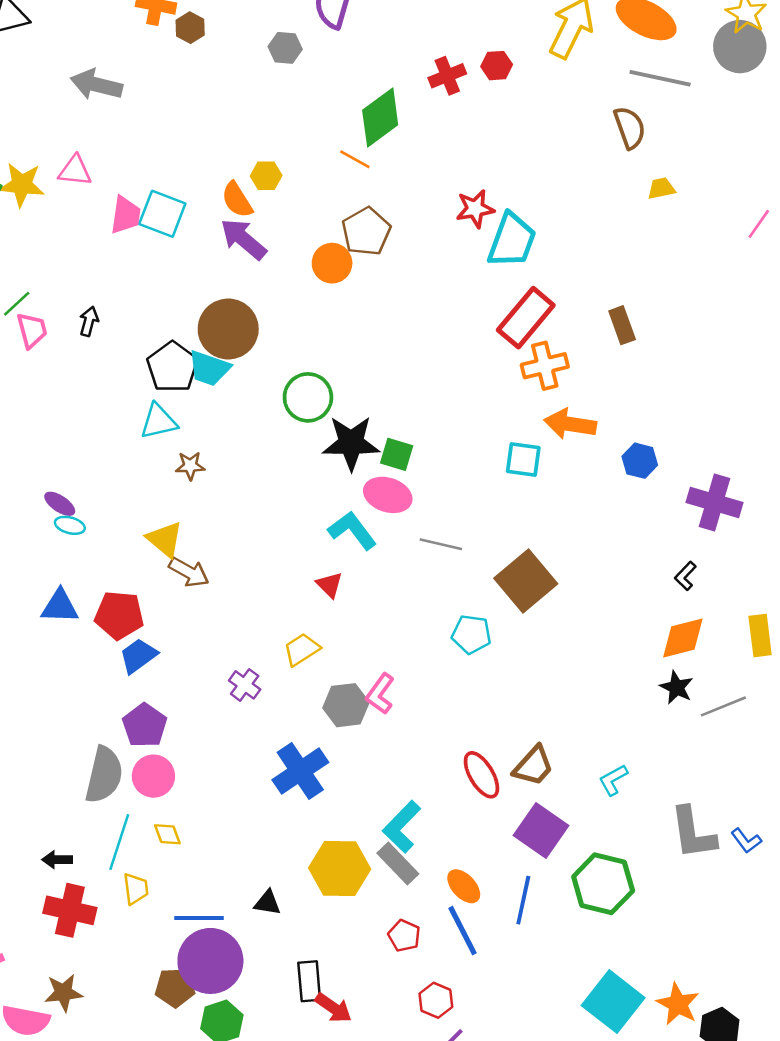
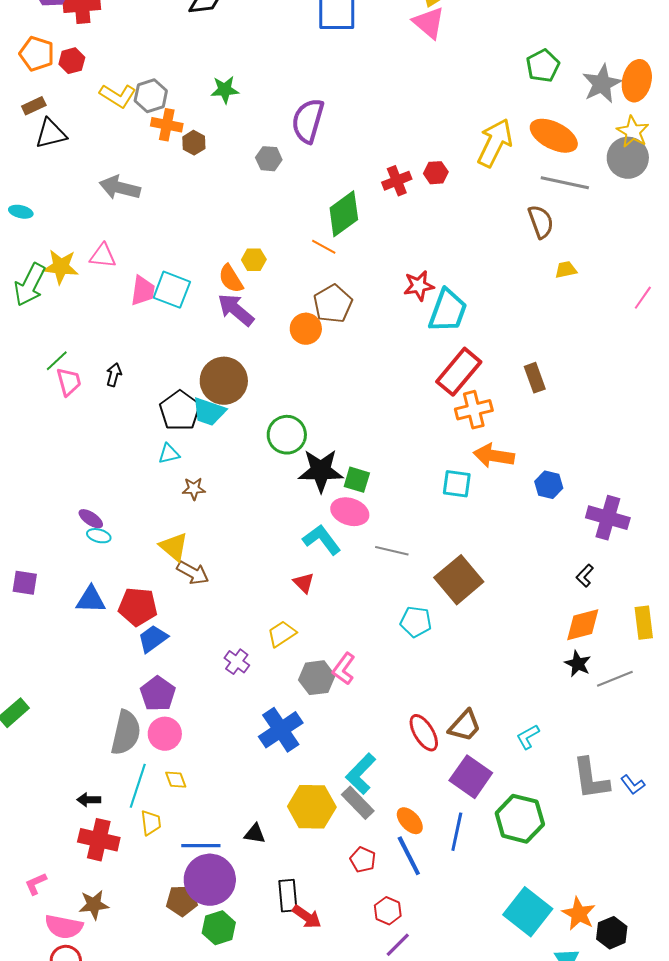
cyan triangle: (159, 421) -> (169, 454), size x0.7

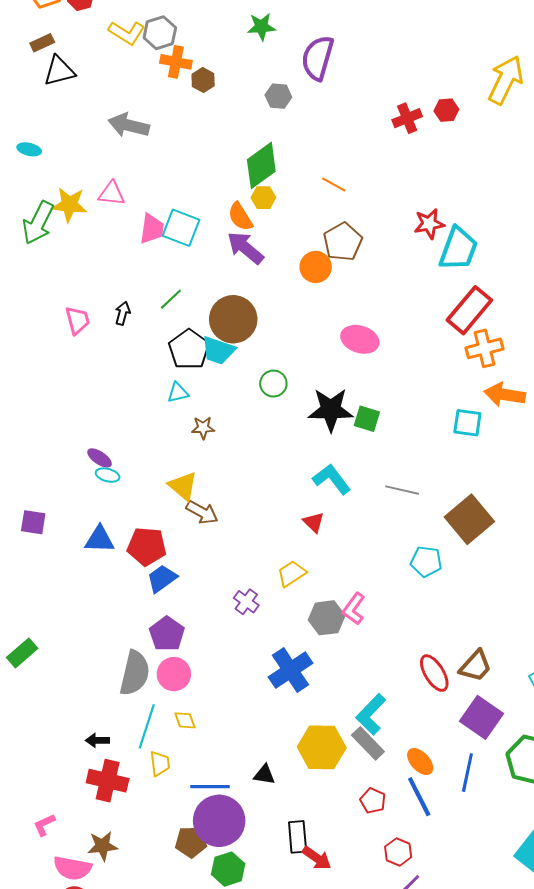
green star: (225, 90) -> (261, 27), moved
green diamond: (344, 214) -> (261, 165), moved
green line: (57, 361) -> (171, 299), moved
green circle: (287, 435) -> (273, 384), moved, size x0.7
pink ellipse: (350, 512) -> (360, 339), moved

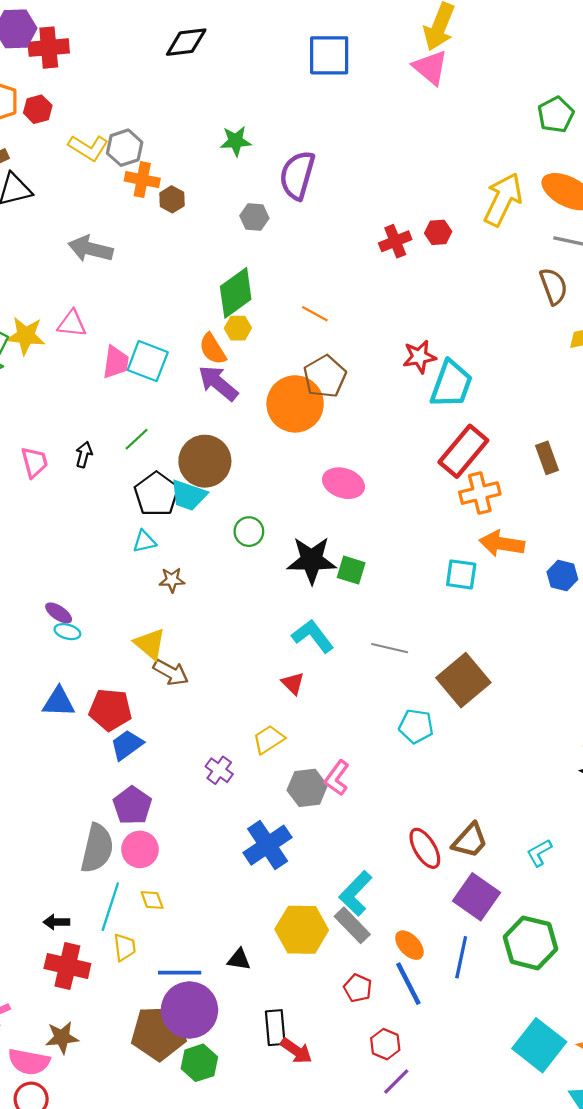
orange circle: (316, 267) -> (295, 404), size x1.6
brown pentagon: (191, 842) -> (159, 1033), size x1.6

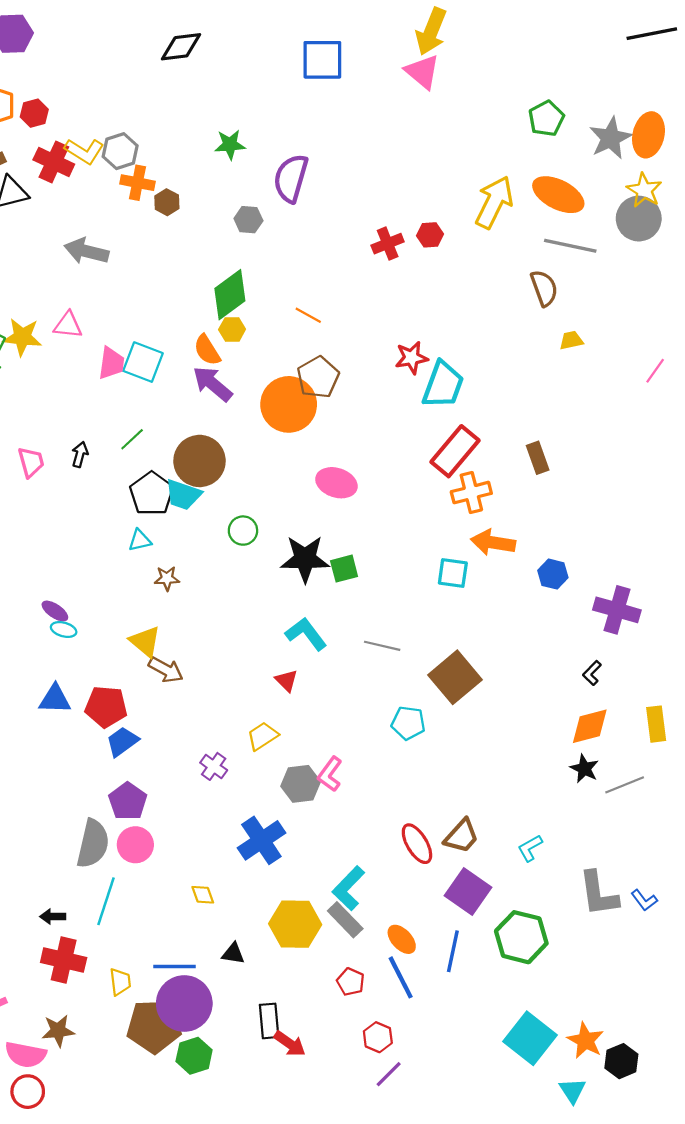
red cross: (49, 48) -> (54, 162), moved, turned 30
green square: (351, 570) -> (344, 569), turned -32
yellow diamond: (152, 900) -> (203, 895), moved
yellow trapezoid: (125, 947) -> (120, 982), moved

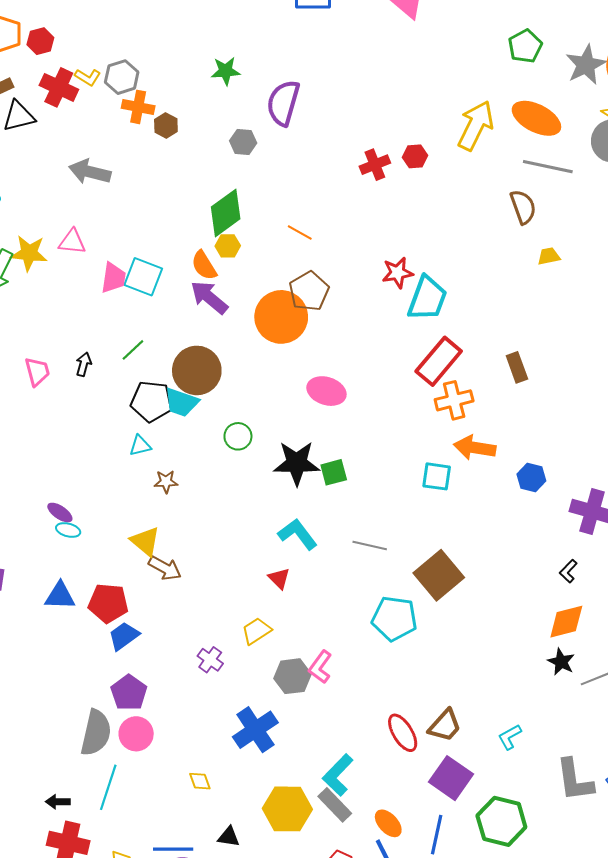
yellow L-shape: (84, 151) -> (88, 77), size x0.7
black pentagon: (152, 494) -> (151, 401), turned -30
cyan pentagon: (408, 723) -> (394, 619), size x1.4

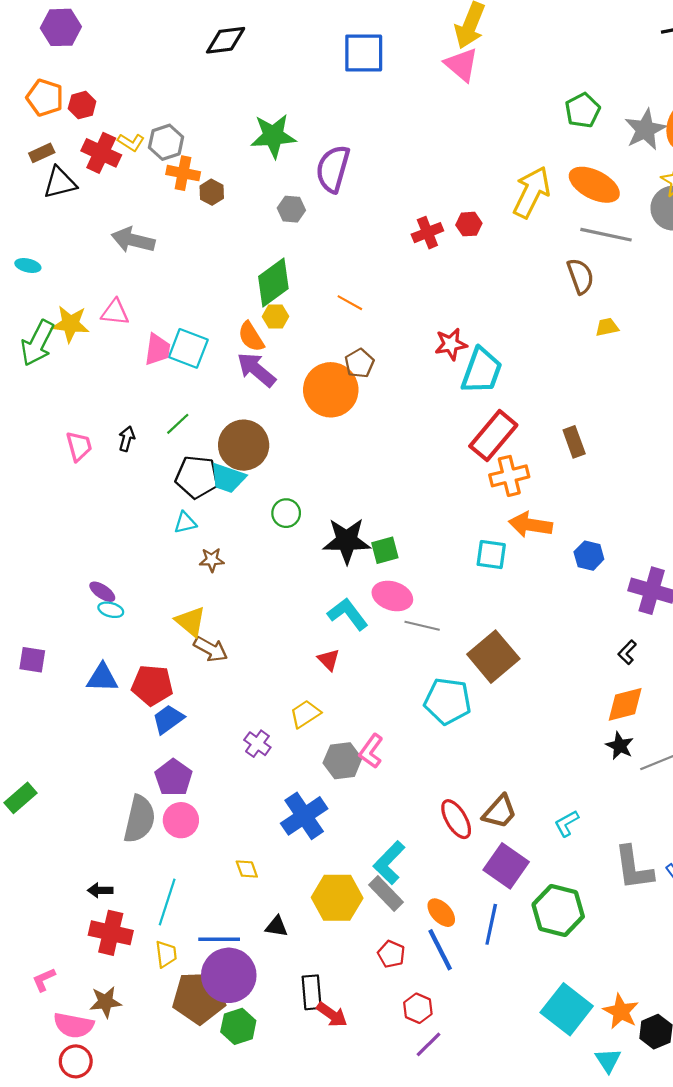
green star: (226, 71) -> (273, 136), size x1.5
brown pentagon: (309, 291) -> (359, 363), size x0.7
pink ellipse: (326, 391) -> (392, 596), moved
cyan line: (108, 787) -> (167, 902), moved

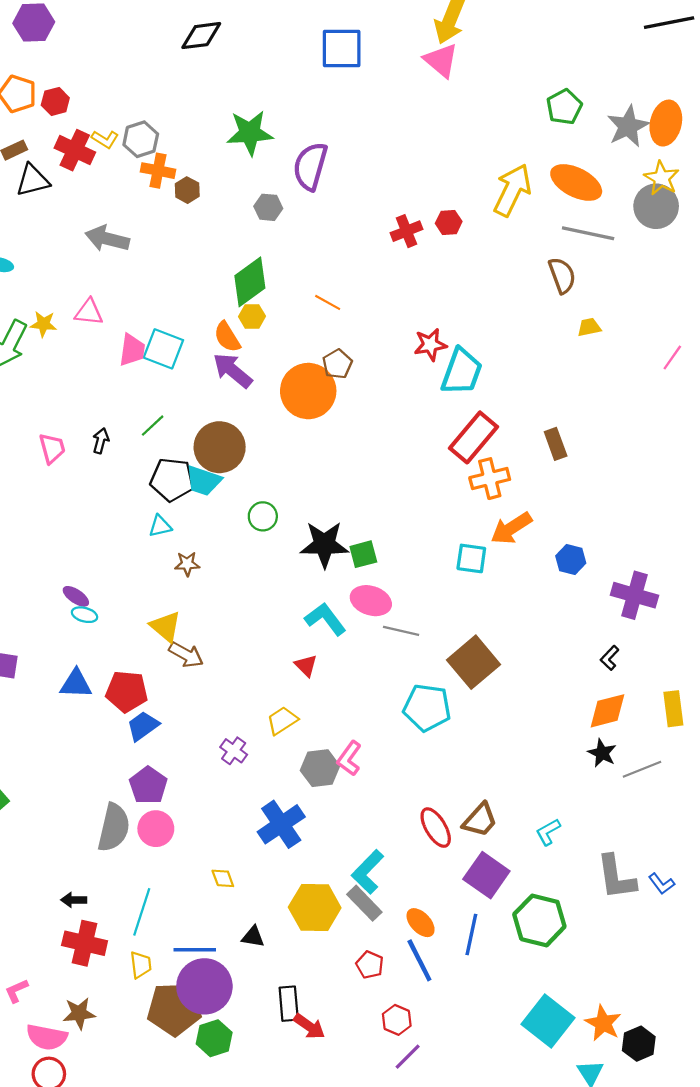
yellow star: (70, 324) -> (43, 324), size x0.7
orange arrow: (531, 525) -> (511, 528), turned -42

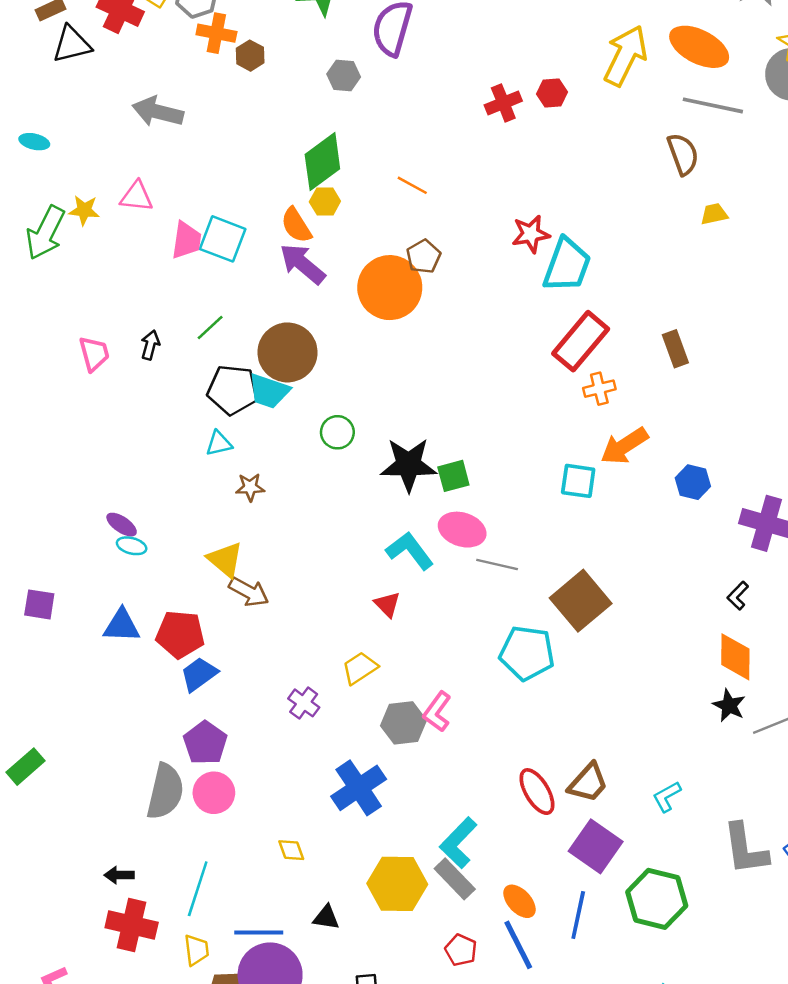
orange cross: (490, 479) -> (599, 389), size x0.7
orange diamond: (607, 711) -> (735, 657), turned -75

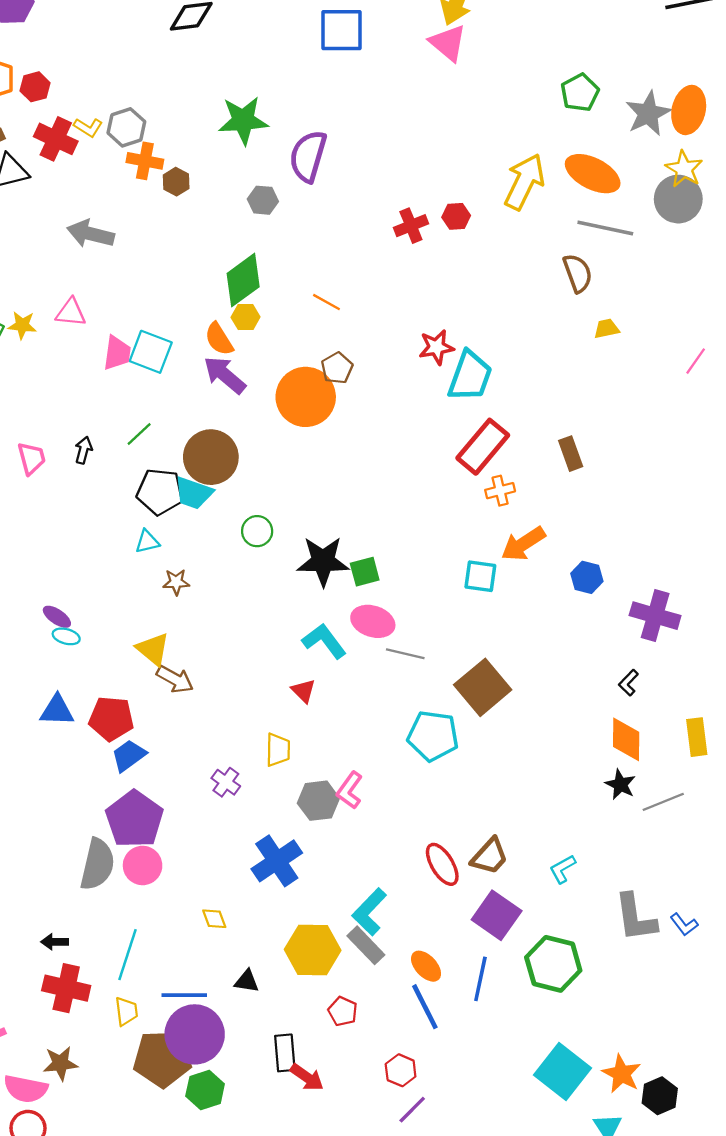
yellow trapezoid: (360, 668) -> (278, 750), turned 124
purple pentagon: (205, 743) -> (134, 819), size x1.4
red pentagon: (461, 950) -> (343, 1011), moved

